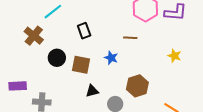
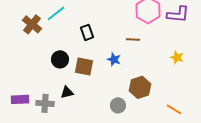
brown cross: (34, 36) -> (32, 24), moved
purple rectangle: (18, 86) -> (20, 99), moved
black triangle: (92, 91) -> (67, 92), moved

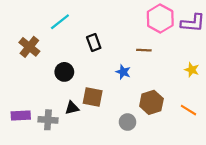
brown cross: (32, 24) -> (29, 47), moved
brown square: (84, 66) -> (93, 97), moved
orange line: (174, 109) -> (189, 110), moved

